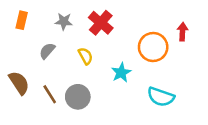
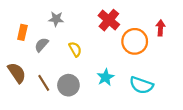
orange rectangle: (22, 20) -> (22, 32), moved
red cross: (101, 23) -> (109, 20), moved
cyan star: (121, 73) -> (105, 77), moved

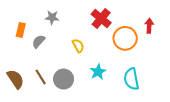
yellow semicircle: (75, 49) -> (78, 46), moved
brown semicircle: (17, 73) -> (16, 79), moved
cyan semicircle: (141, 85) -> (131, 79), turned 60

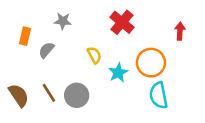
orange circle: (125, 38) -> (151, 63), moved
cyan star: (98, 72) -> (118, 73), moved

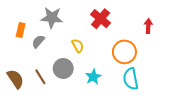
gray star: (63, 21) -> (52, 18), size x1.5
cyan star: (118, 73) -> (93, 77), moved
gray circle: (77, 95) -> (63, 68), moved

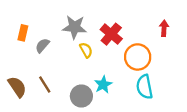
gray star: (52, 18) -> (75, 27), moved
red cross: (101, 19) -> (111, 34), moved
gray circle: (63, 68) -> (81, 96), moved

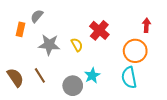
gray star: (75, 27) -> (49, 45), moved
gray semicircle: (42, 46) -> (37, 16), moved
orange circle: (138, 57) -> (135, 51), moved

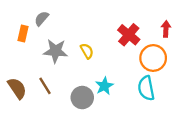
red cross: (99, 30) -> (129, 35), moved

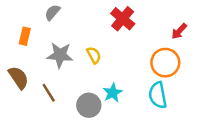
gray semicircle: (42, 18) -> (52, 12), moved
red arrow: (166, 29) -> (179, 31), turned -140
red cross: (129, 35) -> (123, 19), moved
brown semicircle: (17, 88) -> (19, 78), moved

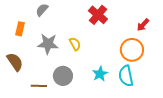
brown line: (49, 93) -> (39, 86), moved, turned -56
cyan star: (113, 93) -> (100, 74), moved
gray circle: (89, 105) -> (63, 76), moved

